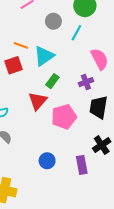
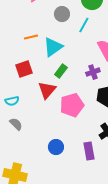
orange line: (21, 45) -> (31, 37), turned -32
red square: (14, 65) -> (24, 69), moved

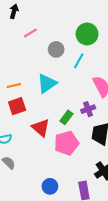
orange line: (31, 37) -> (14, 85), moved
green rectangle: (61, 71) -> (66, 117), moved
red triangle: (47, 90) -> (41, 128), turned -30

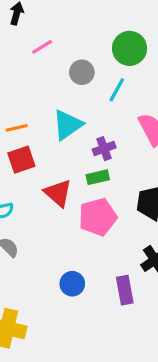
purple cross: (88, 109) -> (104, 149), moved
green rectangle: (66, 117) -> (98, 177), turned 40

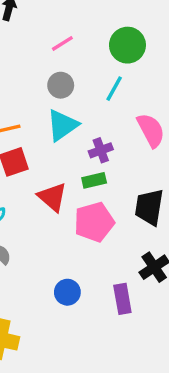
pink line: (42, 47) -> (62, 43), moved
gray circle: (82, 72) -> (61, 85), moved

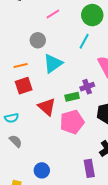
gray circle: (61, 85) -> (38, 40), moved
purple cross: (101, 150) -> (87, 87), moved
blue circle: (67, 292) -> (42, 170), moved

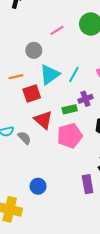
pink line: (53, 14) -> (57, 30), moved
cyan line: (84, 41) -> (74, 75), moved
red square: (24, 86) -> (32, 94), moved
gray semicircle: (16, 141) -> (24, 138), moved

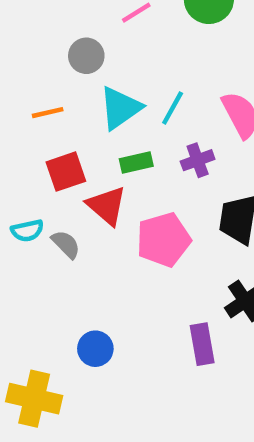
red square: (32, 94) -> (66, 172), moved
green rectangle: (70, 109) -> (136, 162), moved

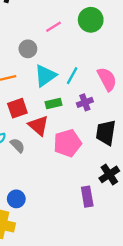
blue circle: (95, 349) -> (16, 199), moved

